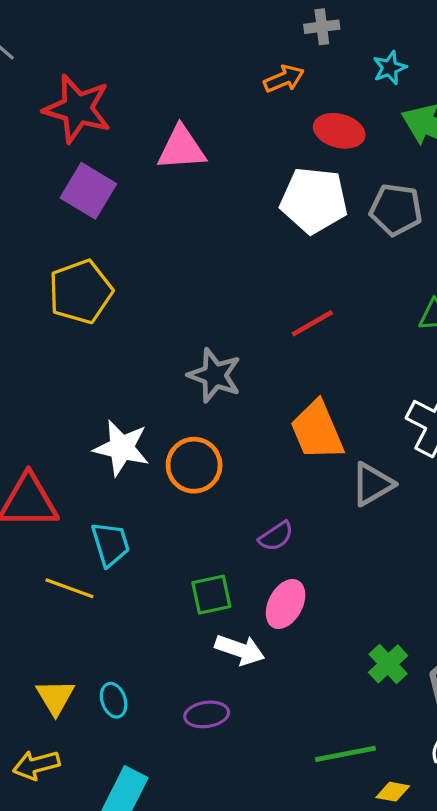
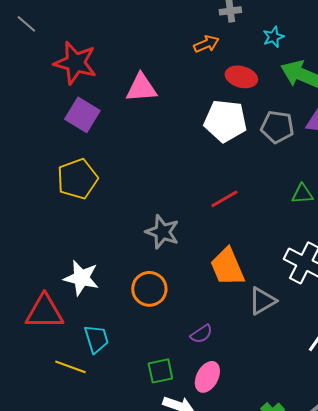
white star: (121, 448) -> (81, 278), moved

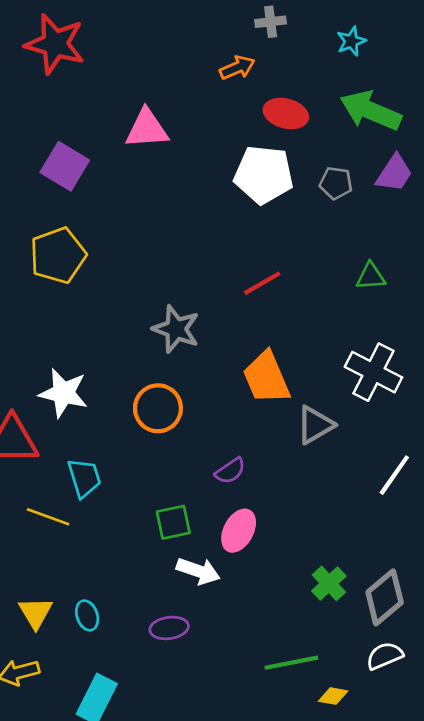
cyan star: (273, 37) -> (351, 41), moved
red star: (75, 63) -> (55, 44), moved
gray pentagon: (277, 127) -> (336, 183), size x0.7

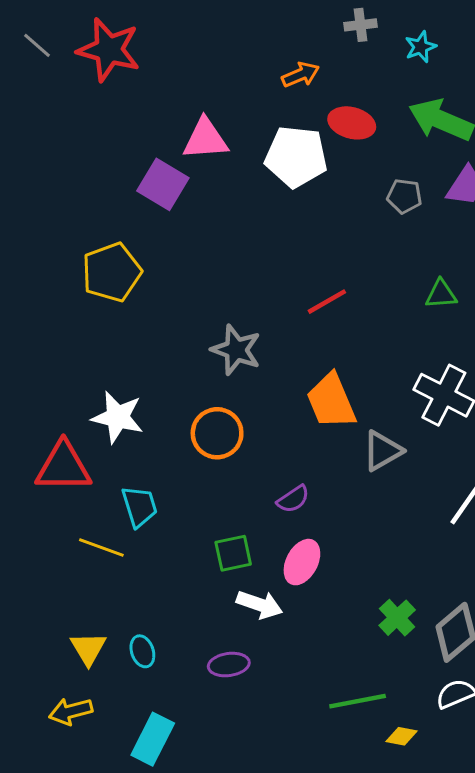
gray cross: (271, 22) -> (361, 25), moved
purple square: (65, 166) -> (163, 184), moved
white pentagon: (264, 175) -> (296, 157), moved

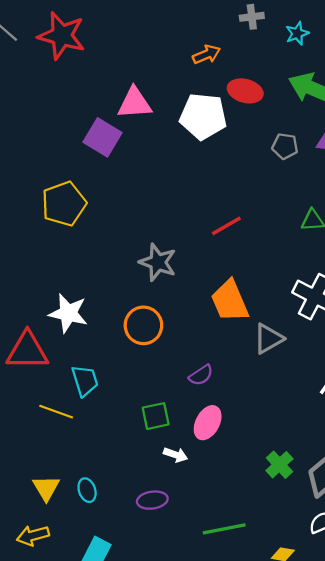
white arrow: (260, 605) -> (176, 455), size x0.7
green line: (358, 701) -> (224, 529), moved

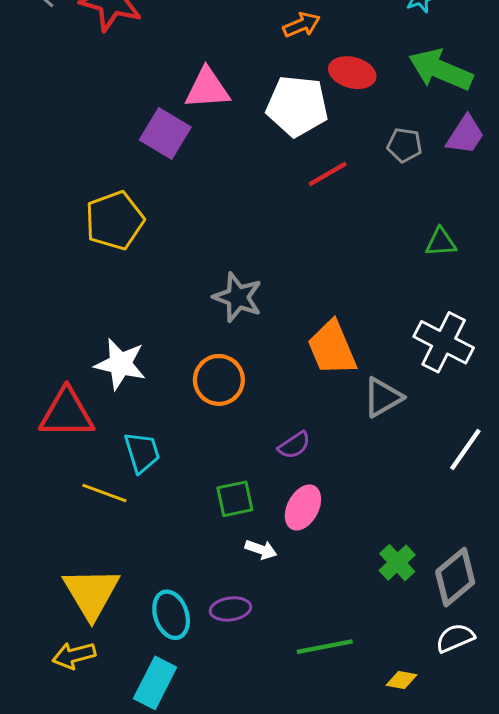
red line: (226, 226) -> (328, 174), moved
yellow triangle: (46, 488) -> (91, 593), size x1.6
cyan ellipse: (87, 490) -> (171, 615), moved, size x1.5

